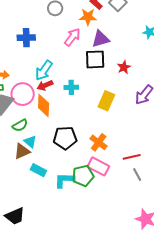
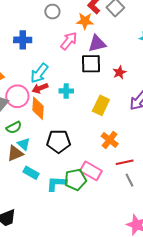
orange cross: (99, 142) -> (110, 140), moved

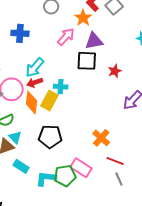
orange star: (85, 21) -> (83, 18), turned 30
yellow rectangle: (101, 105) -> (49, 101), moved
red line: (125, 162) -> (115, 161), turned 30

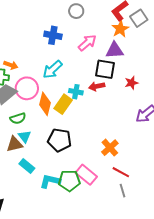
orange star: (83, 18) -> (120, 29), moved
blue cross: (20, 33) -> (53, 35), moved
red arrow: (35, 82) -> (97, 86), moved

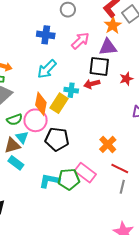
pink circle: (27, 88) -> (36, 120), moved
cyan rectangle: (27, 166) -> (16, 163), moved
gray line: (122, 191) -> (122, 187), turned 32

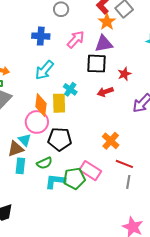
red arrow: (92, 84) -> (105, 92), moved
cyan cross: (71, 90) -> (70, 89), turned 32
yellow rectangle: (59, 103) -> (59, 103), turned -30
green semicircle: (14, 120) -> (44, 163), moved
cyan rectangle: (16, 163) -> (20, 166), turned 63

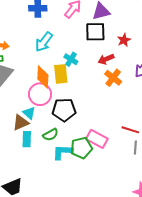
orange cross: (111, 141) -> (113, 78), moved

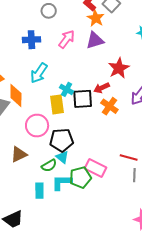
black square: (95, 32) -> (83, 99), moved
red star: (124, 40) -> (119, 68), size x1.5
orange diamond: (43, 77) -> (16, 95), moved
cyan triangle: (29, 113) -> (62, 157), moved
cyan rectangle: (27, 139) -> (39, 191), moved

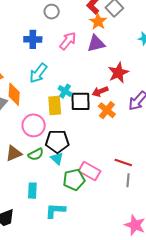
green semicircle: (49, 166) -> (36, 154), moved
cyan L-shape: (62, 182) -> (55, 211), moved

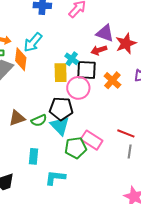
purple triangle: (96, 44) -> (105, 33), moved, turned 30
cyan arrow: (38, 73) -> (33, 42), moved
red arrow: (100, 91) -> (99, 50), moved
pink circle: (34, 125) -> (78, 88), moved
cyan triangle: (57, 158) -> (60, 126), size x1.5

